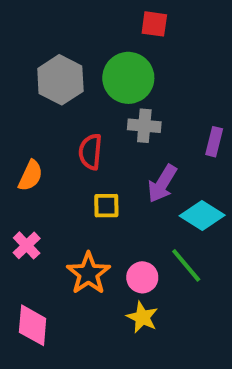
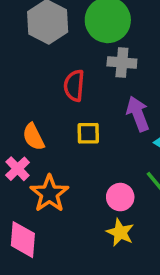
orange semicircle: (31, 176) -> (33, 137), moved, turned 128
purple arrow: (162, 184) -> (138, 114), turned 128
orange star: (88, 273) -> (49, 193), moved

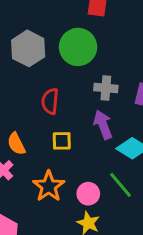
gray cross: (122, 63) -> (106, 88), moved
orange star: (49, 193) -> (49, 186), moved

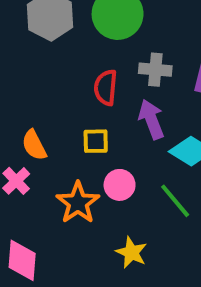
red semicircle: (50, 101) -> (106, 88), moved
pink circle: (88, 194) -> (120, 185), moved

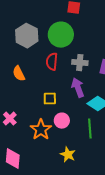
red semicircle: (106, 88) -> (52, 62), moved
orange semicircle: (34, 145) -> (19, 74), moved
green line: (175, 201) -> (90, 129), turned 36

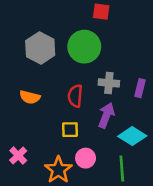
red semicircle: (52, 62) -> (75, 96), moved
orange semicircle: (19, 74) -> (30, 97), turned -49
purple arrow: (78, 88) -> (106, 115), turned 42

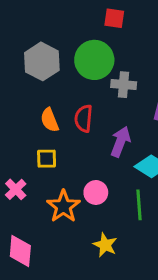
gray cross: (109, 83) -> (124, 85), moved
orange semicircle: (30, 97) -> (50, 120), moved, turned 54
yellow square: (70, 130) -> (47, 159), moved

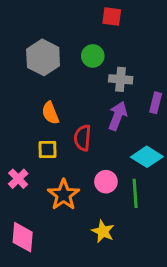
green circle: (94, 60) -> (93, 56), size x0.6
red semicircle: (84, 118) -> (83, 138), moved
purple arrow: (120, 142) -> (118, 116), moved
pink circle: (96, 192) -> (106, 182), moved

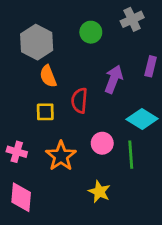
green circle: (93, 56) -> (91, 32), moved
gray hexagon: (43, 57) -> (37, 42), moved
gray cross: (121, 79) -> (132, 19), moved, turned -30
pink cross: (18, 179) -> (17, 152), moved, turned -30

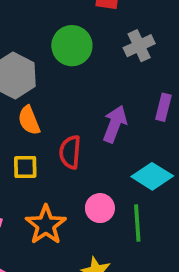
green circle: (91, 32) -> (72, 46), moved, size x1.4

